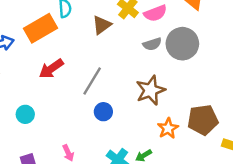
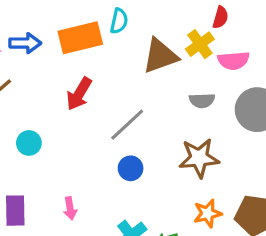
brown triangle: (102, 25) -> (160, 56), size x1.4
gray semicircle: (152, 44) -> (202, 100), moved
red arrow: (51, 69) -> (79, 94), turned -40

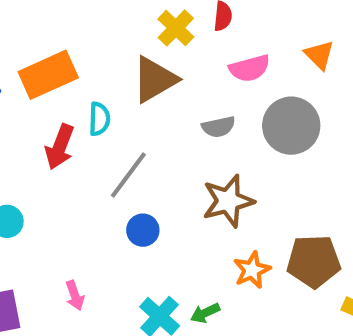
cyan semicircle: (119, 21) -> (99, 119), moved
yellow cross: (200, 44) -> (176, 28), moved

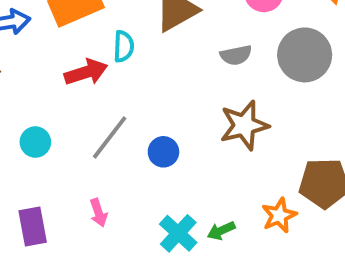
red arrow: (60, 147) -> (86, 72), turned -129
gray line: (128, 175) -> (110, 137), moved
orange star: (252, 270) -> (279, 215), moved

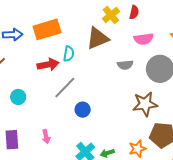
brown star: (244, 125) -> (145, 104), moved
gray line: (110, 137) -> (65, 88), moved

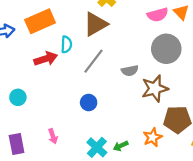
pink semicircle: (144, 39) -> (158, 15), moved
gray semicircle: (125, 65) -> (130, 71), moved
gray line: (65, 88) -> (93, 61), moved

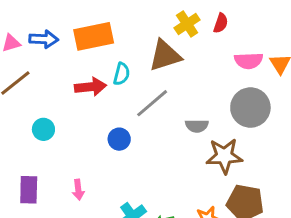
blue circle: (89, 103) -> (119, 139), moved

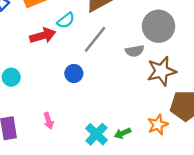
cyan semicircle: (122, 74) -> (66, 20), turned 48
gray circle: (250, 108) -> (159, 26), moved

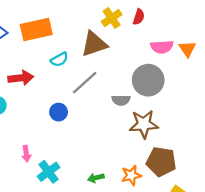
red arrow: (43, 36) -> (21, 78), moved
cyan cross: (96, 134) -> (49, 172), moved

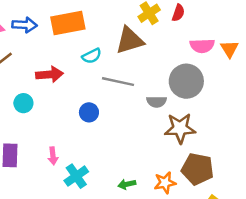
gray line: (85, 83) -> (118, 82), turned 52

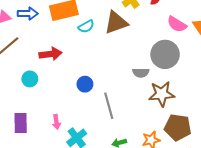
pink semicircle: (202, 46) -> (177, 24), turned 36
cyan semicircle: (92, 56) -> (86, 26), moved
gray line: (118, 82) -> (109, 106), moved, turned 65

